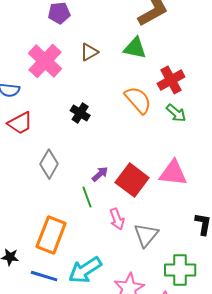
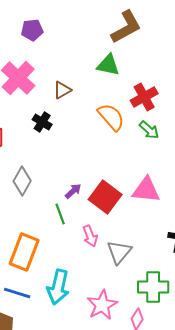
brown triangle: (89, 52) -> (62, 90), moved
black cross: (80, 113) -> (42, 122), moved
cyan arrow: (85, 270) -> (58, 287), turned -44

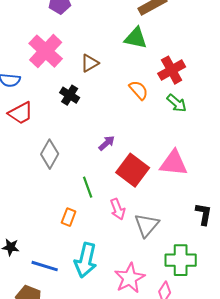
orange semicircle: (111, 117) -> (139, 90), size x0.7
purple arrow: (73, 191) -> (107, 143), moved
orange rectangle: (24, 252) -> (69, 217), moved, size x0.5

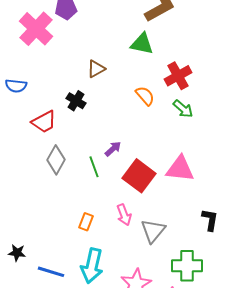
pink cross: (46, 51) -> (36, 29), moved
red trapezoid: (21, 113) -> (44, 122), moved
green line: (88, 187) -> (94, 167), moved
orange rectangle: (69, 217) -> (86, 222), moved

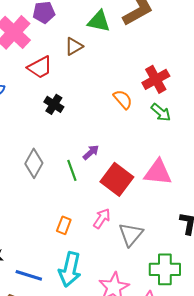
green triangle: (142, 44) -> (99, 21), moved
brown triangle: (96, 69) -> (74, 46), moved
red trapezoid: (44, 122) -> (40, 67), moved
pink arrow: (124, 215) -> (102, 218), turned -125

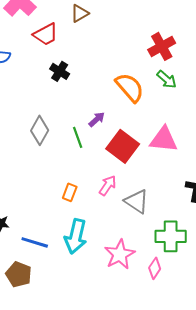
orange semicircle: (123, 99) -> (130, 87), moved, size x1.5
gray triangle: (131, 234) -> (137, 201), turned -36

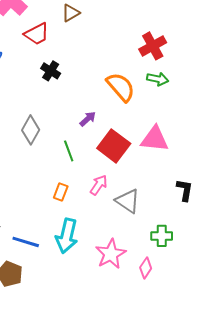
green arrow: (167, 79) -> (158, 79), turned -30
green line: (78, 137) -> (69, 151), moved
green cross: (171, 236) -> (162, 236), size x0.7

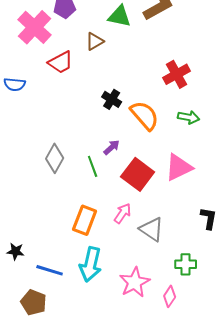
black cross: (51, 71) -> (112, 99), moved
green arrow: (158, 79) -> (189, 117), moved
pink triangle: (155, 139) -> (179, 167), turned -32
green line: (69, 151) -> (93, 166), moved
orange rectangle: (61, 192) -> (85, 220), size x1.6

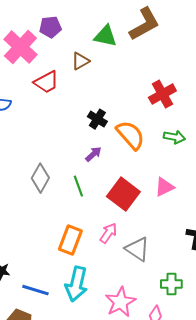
purple arrow: (112, 147) -> (93, 154), moved
pink triangle: (179, 167) -> (164, 187), size x0.7

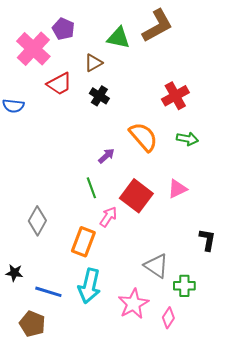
purple pentagon: (50, 27) -> (63, 29), turned 30
black cross: (97, 119) -> (99, 96), moved
gray diamond: (40, 178) -> (37, 221), moved
pink arrow: (108, 233) -> (108, 217), moved
gray triangle: (137, 249) -> (156, 266), moved

